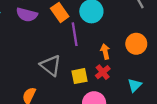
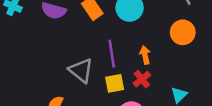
purple line: (75, 34) -> (112, 54), moved
orange circle: (136, 44) -> (183, 32), moved

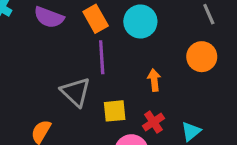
purple line: (112, 54) -> (102, 57), moved
red cross: (142, 79) -> (153, 122), moved

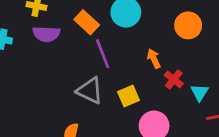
red cross: (153, 122) -> (174, 79), moved

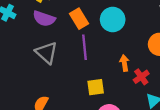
red cross: (174, 79) -> (141, 77), moved
gray triangle: (90, 91) -> (47, 53), moved

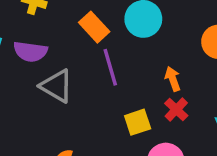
purple semicircle: (44, 19) -> (30, 52), moved
red cross: (141, 77) -> (176, 109), moved

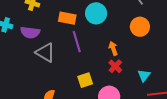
orange rectangle: (94, 27) -> (67, 18), turned -36
yellow square: (138, 122) -> (85, 80), moved

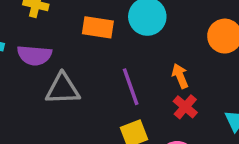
purple line: (77, 42) -> (131, 87), moved
gray triangle: (45, 53) -> (63, 89), turned -30

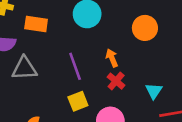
orange rectangle: (98, 27) -> (36, 24), moved

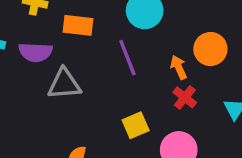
orange circle: (145, 28) -> (210, 49), moved
purple line: (75, 66) -> (127, 58), moved

